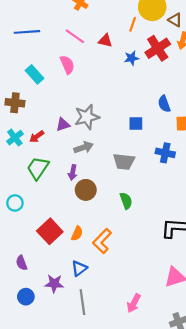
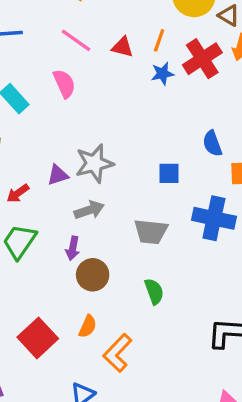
orange line: (133, 24) -> (159, 40), moved
blue cross: (165, 153) -> (214, 218), size x1.4
orange semicircle: (77, 233) -> (88, 326), moved

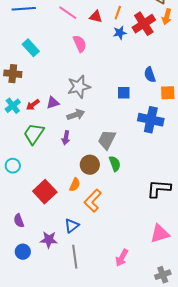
pink semicircle: (64, 84) -> (80, 44), moved
purple triangle: (58, 175) -> (53, 103), moved
gray trapezoid: (151, 232) -> (107, 140), moved, turned 110
brown circle: (93, 275) -> (90, 165), moved

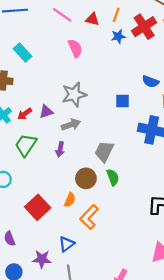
blue semicircle: (150, 75) -> (151, 82), turned -49

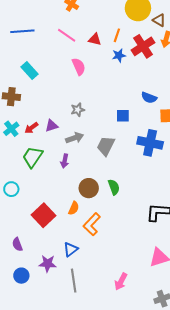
gray star: (74, 94) -> (78, 110), size x0.6
gray trapezoid: (104, 151) -> (106, 146), moved

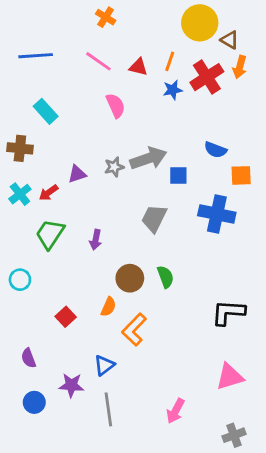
purple triangle: (52, 126) -> (77, 174), moved
gray arrow: (75, 138) -> (148, 158), moved, size x1.4
red square: (43, 215) -> (66, 317), size x0.6

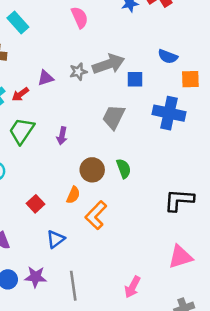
blue triangle: (104, 365) -> (56, 239), moved
purple star: (71, 385) -> (36, 277), moved

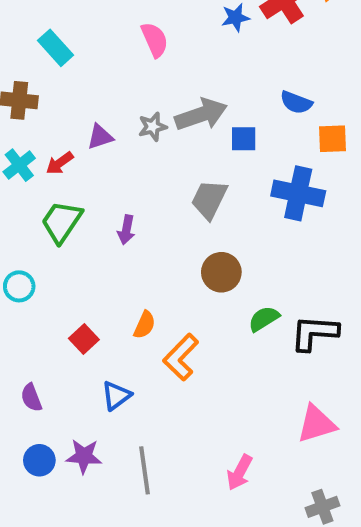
green semicircle: (124, 169) -> (264, 319), moved, turned -102
brown circle: (92, 170) -> (221, 272), moved

